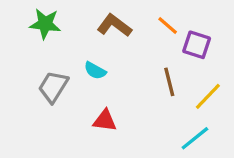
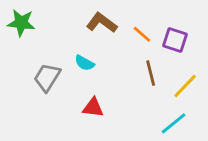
green star: (45, 24) -> (21, 23), moved
orange line: (168, 25) -> (142, 34), moved

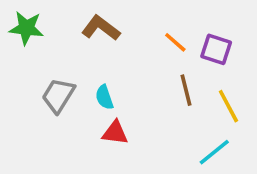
brown L-shape: (102, 23) -> (101, 28), moved
cyan semicircle: (84, 63) -> (104, 97), moved, turned 42
yellow line: (185, 86) -> (228, 106), turned -72

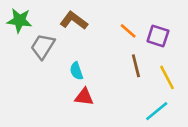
gray trapezoid: (58, 95) -> (43, 46), moved

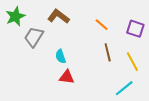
green star: (19, 20) -> (15, 16), turned -30
purple square: (158, 36) -> (135, 29), moved

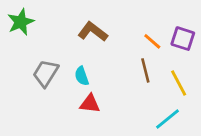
brown L-shape: (58, 16) -> (93, 32), moved
orange line: (102, 25) -> (152, 41), moved
gray trapezoid: (34, 37) -> (46, 73), moved

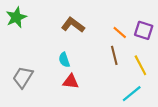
gray trapezoid: (46, 73) -> (23, 77), moved

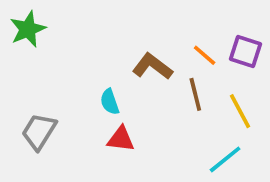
brown L-shape: (73, 25) -> (152, 66), moved

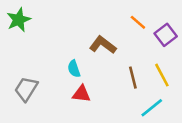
purple square: (246, 52) -> (166, 35), turned 35
orange line: (205, 55) -> (138, 22), moved
brown line: (195, 94) -> (133, 78), moved

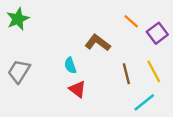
gray trapezoid: (26, 89) -> (19, 71), moved
red triangle: (81, 94) -> (77, 89), turned 30

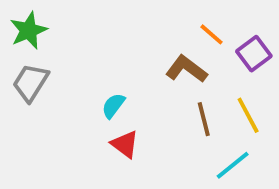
brown L-shape: (98, 43) -> (186, 69), moved
cyan semicircle: (70, 65) -> (113, 106), turned 56
gray trapezoid: (19, 71) -> (31, 83), moved

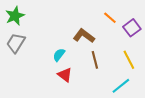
brown L-shape: (186, 69) -> (84, 36), moved
brown line: (204, 119) -> (95, 60), moved

